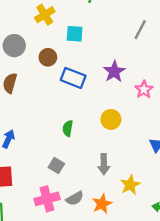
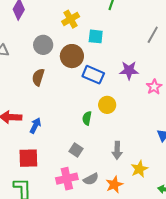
brown circle: (48, 57) -> (72, 56), size x1.5
purple star: (114, 72) -> (129, 70), turned 30
yellow circle: (111, 119) -> (107, 105), moved

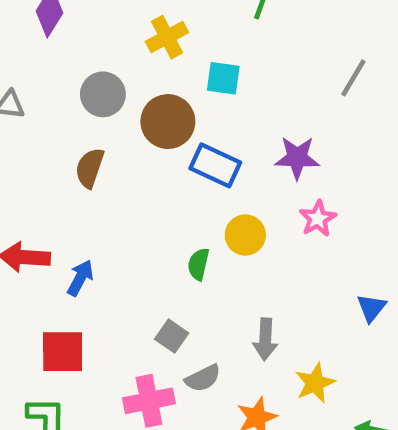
pink star: (154, 87) -> (318, 219), moved
gray semicircle: (91, 179) -> (203, 378), moved

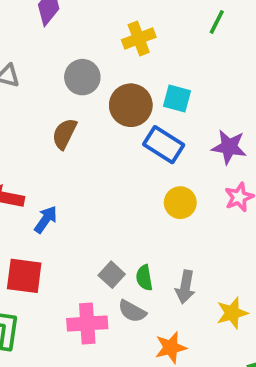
cyan square: (223, 78) -> (177, 98), moved
green semicircle: (198, 264) -> (144, 278), moved, turned -30
gray semicircle: (203, 378) -> (132, 311), turned 48
yellow star: (315, 383) -> (232, 313), moved

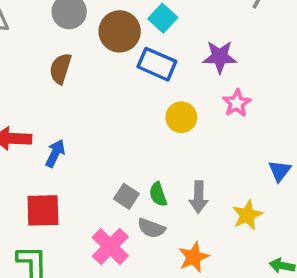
cyan square: (177, 98) -> (163, 18), turned 36
pink cross: (87, 324) -> (110, 247), turned -33

